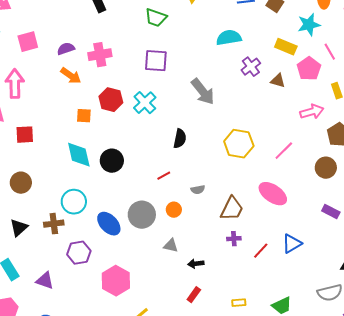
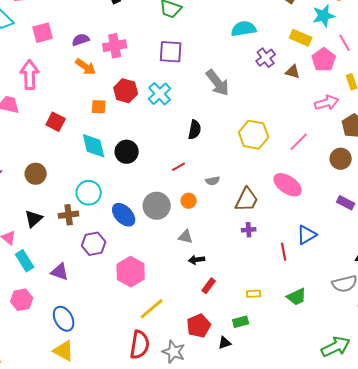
red square: (25, 135) -> (56, 122), moved, turned 30
red line: (261, 251) -> (284, 252), moved, turned -54
black arrow: (196, 264) -> (197, 260), moved

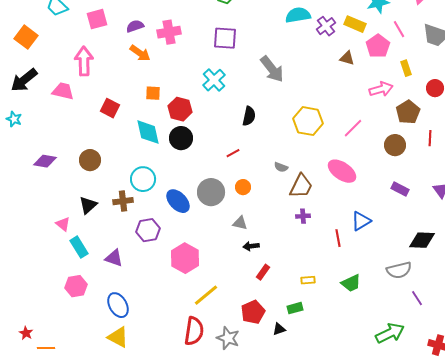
purple cross: (266, 58) -> (326, 26), moved
red hexagon: (126, 91) -> (180, 109), moved
gray semicircle: (213, 181) -> (281, 167), moved, turned 32

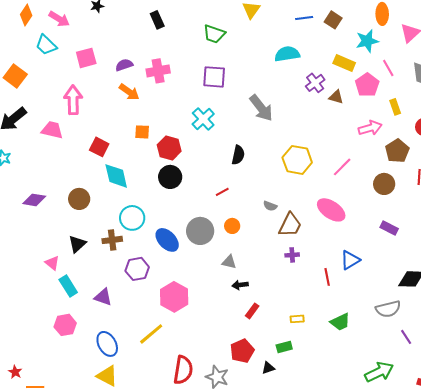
purple cross: (326, 26) -> (315, 83), moved
cyan diamond: (148, 132) -> (116, 176), moved
yellow line: (206, 295) -> (151, 334), moved

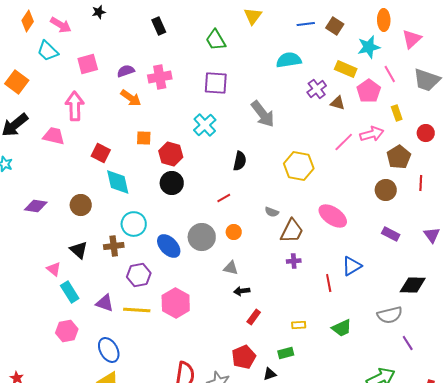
green trapezoid: (214, 34) -> (216, 40), turned 40
pink line: (342, 167) -> (344, 142), moved
black triangle: (77, 244) -> (79, 250), turned -36
yellow line: (151, 334) -> (137, 310), moved, turned 44

